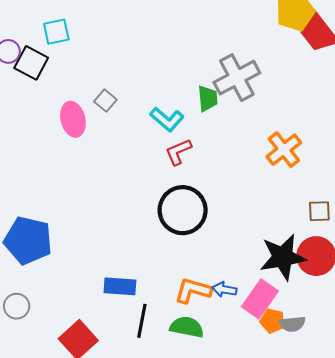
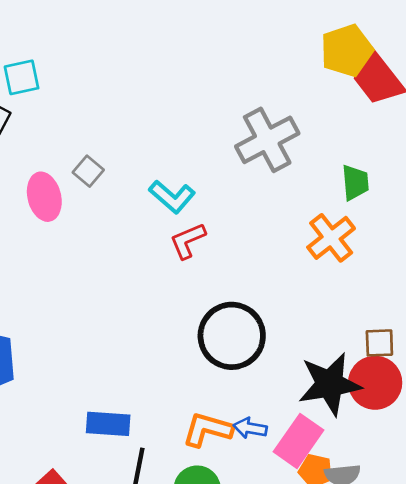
green trapezoid: (208, 98) -> (355, 182), moved
black circle: (183, 210) -> (232, 336), moved
brown square: (319, 211) -> (379, 343), moved

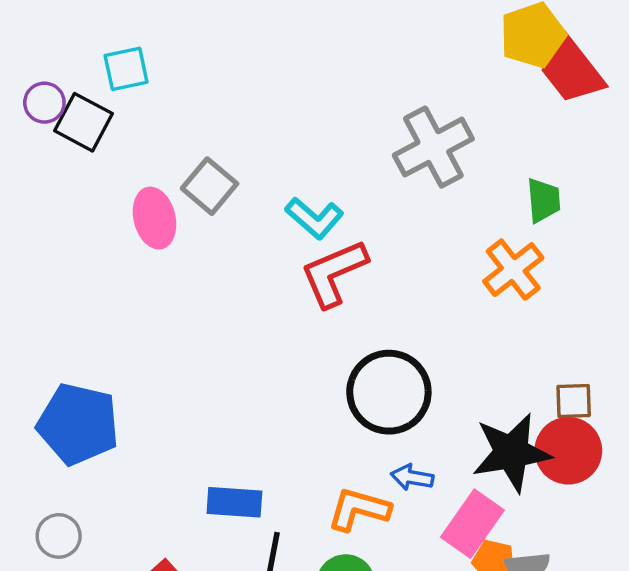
gray square: (88, 171) -> (210, 186), size x1.4
red L-shape: (188, 241) -> (334, 273), size x1.5
blue arrow: (250, 428) -> (412, 477), moved

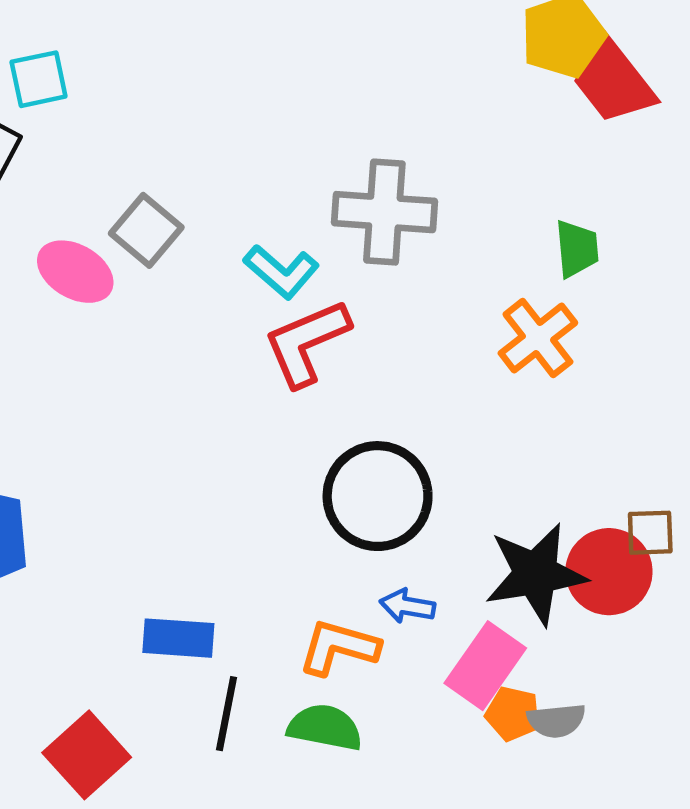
gray cross: (433, 147) -> (384, 212), moved, turned 32
pink ellipse: (155, 218) -> (75, 272), turned -46
brown square: (574, 401) -> (650, 533), moved

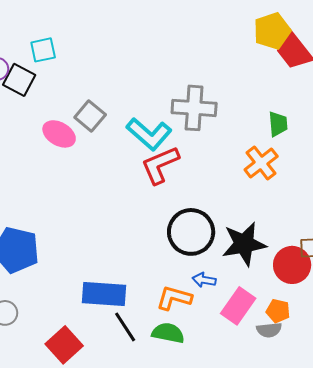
cyan L-shape: (281, 272) -> (149, 134), size x1.4
black star: (536, 574) -> (244, 244), moved
blue rectangle: (178, 638) -> (104, 294), size x1.4
black line: (226, 714) -> (125, 327), turned -44
orange pentagon: (513, 714) -> (278, 311), moved

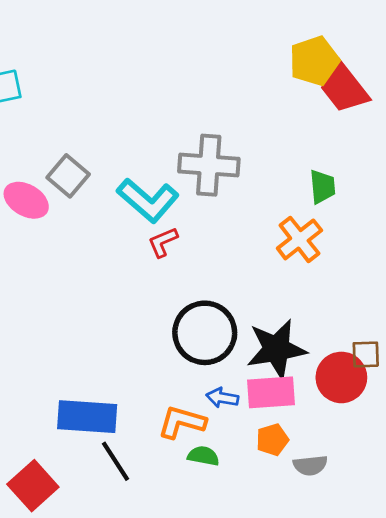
red L-shape: (160, 165) -> (163, 242), size x0.6
pink rectangle: (238, 306) -> (271, 392), moved, turned 51
orange pentagon: (278, 311) -> (272, 440), moved, turned -30
green semicircle: (168, 333) -> (203, 456), moved, size x0.7

